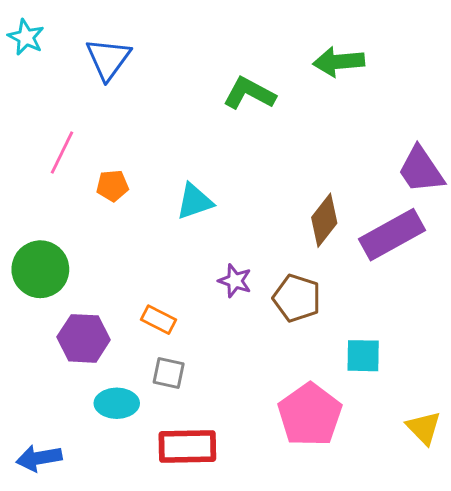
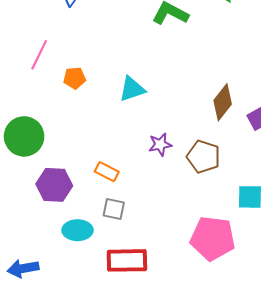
purple star: (235, 281) -> (160, 144), turned -30
pink pentagon: (310, 415) -> (213, 238), turned -30

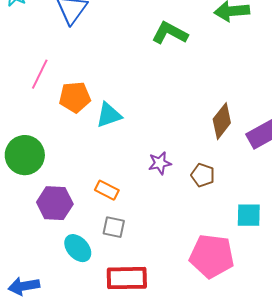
orange pentagon: (74, 78) -> (75, 97), size x1.4
cyan triangle: (132, 89) -> (109, 115), moved
brown pentagon: (204, 157) -> (203, 175), size x0.7
cyan ellipse: (77, 230) -> (78, 248), turned 48

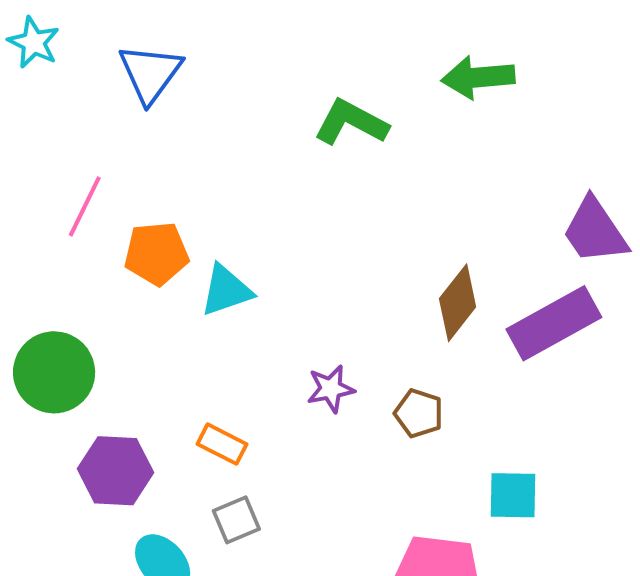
gray square: (114, 227) -> (236, 520), turned -35

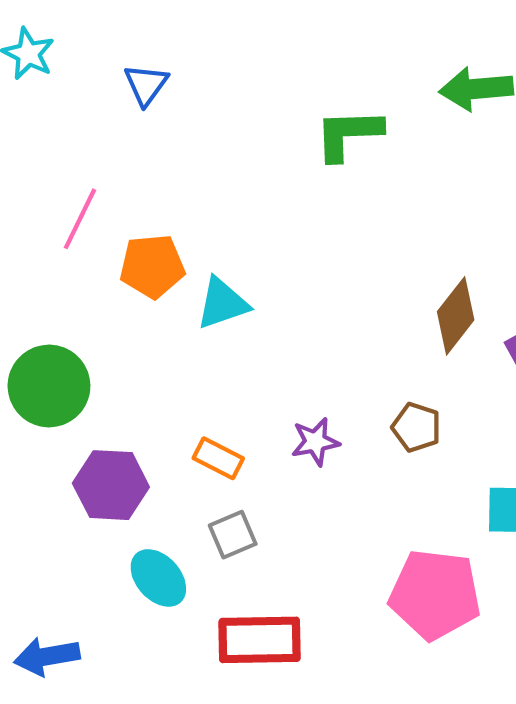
blue triangle: (150, 73) -> (146, 85), size x0.7
green L-shape: (351, 122) -> (348, 134), turned -30
purple star: (331, 389) -> (315, 442), moved

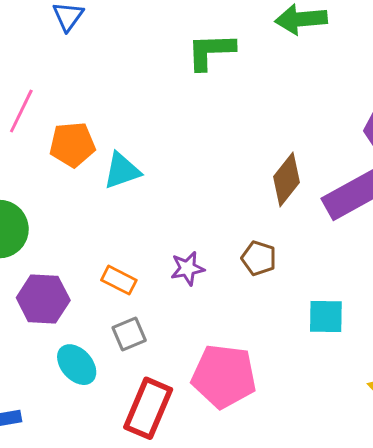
pink pentagon: (435, 594) -> (224, 376), moved
red rectangle: (260, 640) -> (148, 408), turned -66

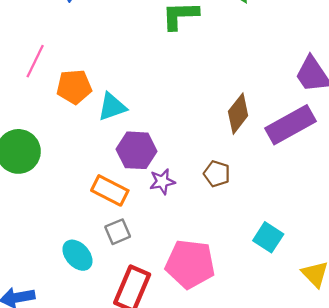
orange rectangle: (119, 280) -> (110, 190), size x1.4
purple hexagon: (43, 299) -> (137, 150), moved
cyan square: (326, 316) -> (268, 237), moved, turned 32

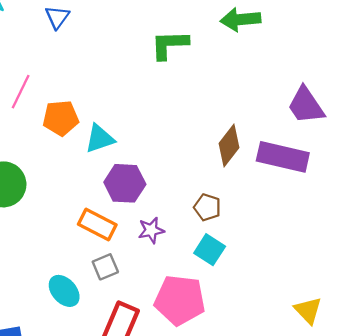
purple rectangle: (290, 125) -> (283, 157), turned 42
purple star: (162, 182) -> (151, 230), moved
cyan square: (268, 237) -> (210, 250), moved

